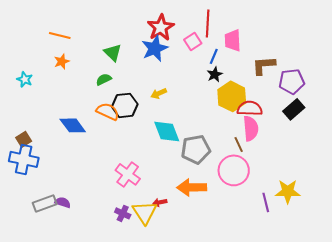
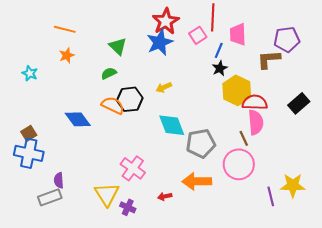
purple pentagon: (292, 81) -> (287, 39), moved
purple semicircle: (63, 202) -> (59, 180), moved, turned -112
yellow triangle: (145, 212) -> (107, 194), moved

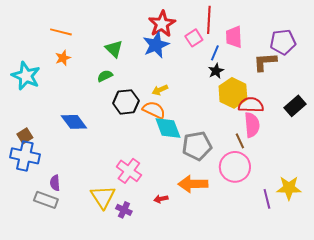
cyan star: (30, 73) -> (26, 76), size x1.8
orange semicircle: (113, 105) -> (154, 110), moved
gray rectangle: (50, 197) -> (46, 200), turned 40

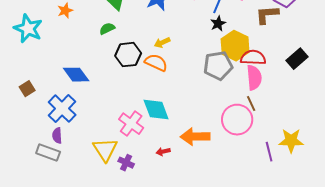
cyan diamond: (168, 128) -> (156, 110), moved
brown line: (240, 141) -> (251, 104), moved
gray pentagon: (197, 146) -> (218, 66), moved
blue cross: (25, 156) -> (62, 109), moved, turned 32

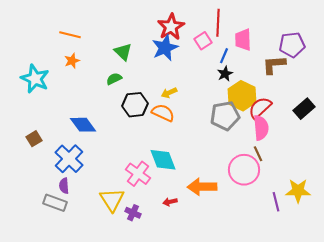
red semicircle: (253, 58) -> (260, 108), turned -45

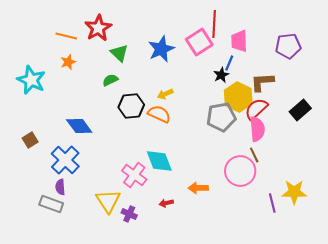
red star: (171, 27) -> (98, 28), moved
pink square: (203, 41) -> (199, 42), size x1.5
blue line: (224, 56) -> (229, 63), moved
brown L-shape: (274, 65) -> (262, 82), moved
orange arrow: (202, 187) -> (198, 188), size x0.7

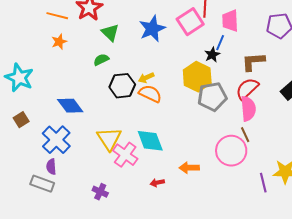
cyan star: (31, 80) -> (19, 78), moved
yellow arrow: (165, 94) -> (146, 78), moved
yellow hexagon: (238, 97) -> (197, 77), moved
yellow triangle: (108, 201) -> (109, 139), moved
purple cross: (129, 214) -> (100, 192), moved

